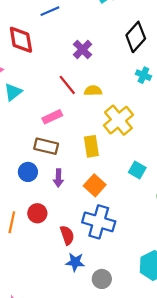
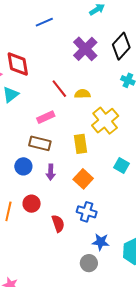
red diamond: (21, 40) -> (18, 64), moved
purple cross: (83, 50) -> (85, 49), moved, size x1.4
blue cross: (99, 222) -> (87, 212), size x0.7
blue star: (75, 262) -> (101, 242), moved

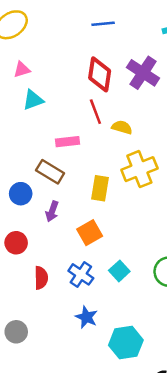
purple cross: (85, 49) -> (143, 73), turned -30
red diamond: (18, 64) -> (100, 74), moved
cyan square: (122, 166) -> (119, 271), moved
gray circle: (89, 263) -> (16, 332), moved

